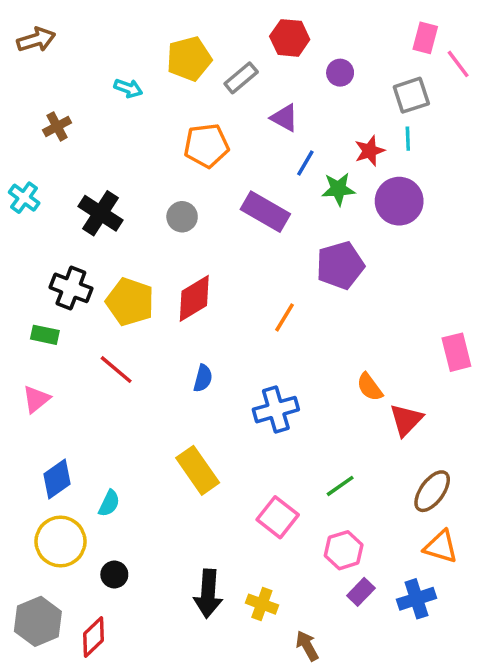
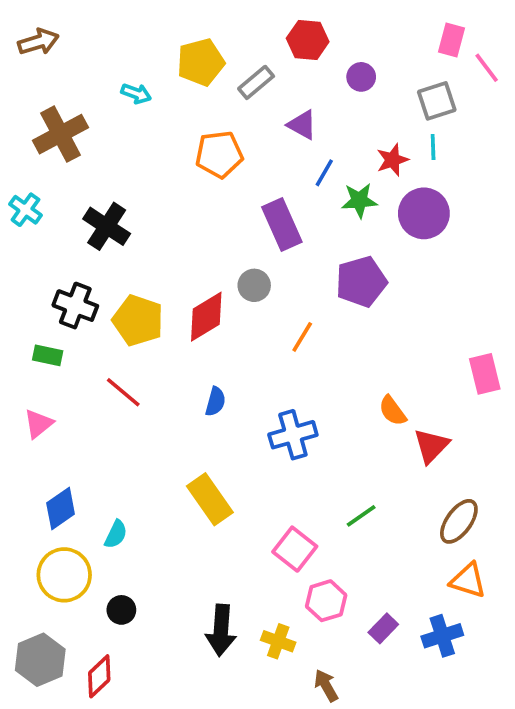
brown cross: (57, 126) -> (61, 134), size x1.8
purple rectangle: (265, 212) -> (282, 224), turned 36
gray circle: (182, 217) -> (254, 285), moved
pink hexagon: (344, 550) -> (326, 601), moved

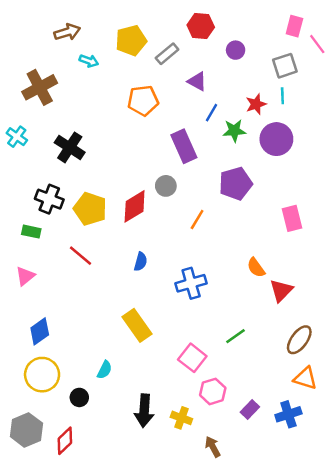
brown arrow: (38, 42) -> (67, 32), moved
pink rectangle: (485, 374) -> (292, 218), moved
cyan semicircle: (116, 534) -> (105, 370), moved

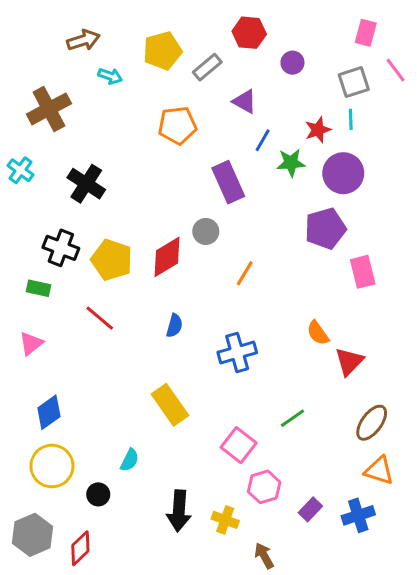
pink line: (317, 44) -> (396, 70), moved
purple pentagon: (236, 184) -> (325, 228), moved

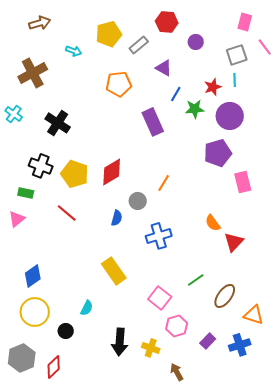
brown arrow: (83, 40) -> (40, 23), moved
gray circle: (206, 231) -> (138, 201), moved
pink triangle: (31, 344) -> (17, 219), moved
brown ellipse: (372, 423) -> (225, 296), moved

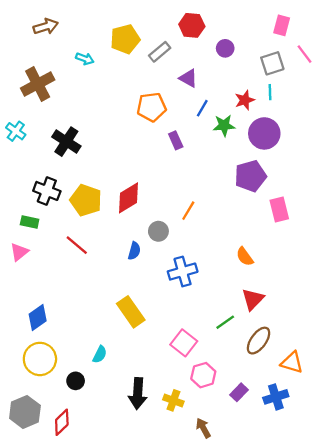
orange pentagon: (119, 84) -> (152, 107), moved
purple rectangle: (153, 122) -> (176, 140), size x0.6
red triangle: (234, 242) -> (253, 299), moved

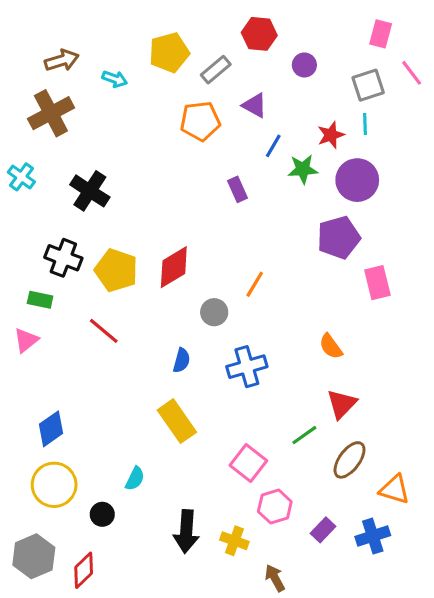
brown arrow: (46, 26) -> (62, 60), moved
orange pentagon: (152, 107) -> (200, 121), moved
blue semicircle: (134, 251) -> (182, 360), moved

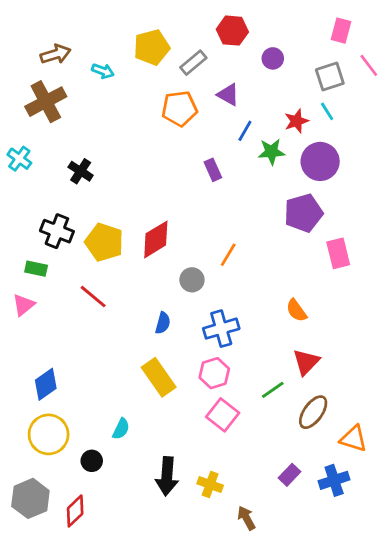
cyan line: (365, 124) -> (327, 111), turned -30
black cross: (90, 191) -> (81, 171), size x0.7
pink hexagon: (275, 507) -> (214, 373), moved

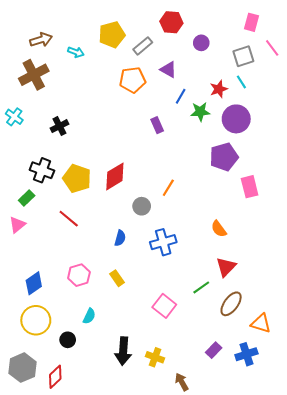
black cross: (81, 171) -> (59, 126), turned 30
green rectangle: (36, 269) -> (27, 198), turned -56
pink hexagon: (214, 373) -> (79, 275), moved
yellow rectangle: (159, 377) -> (117, 278), size x0.6

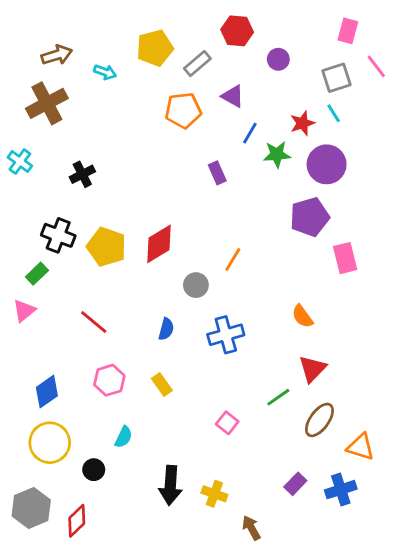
red line: (69, 219) -> (94, 322), moved
pink square: (164, 306) -> (227, 423), size x0.7

